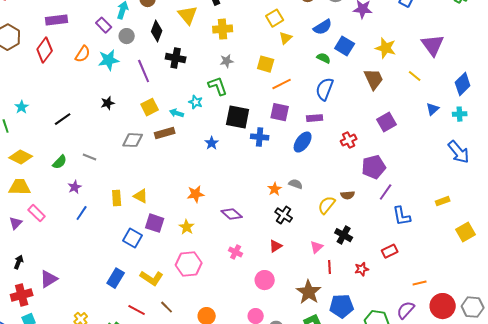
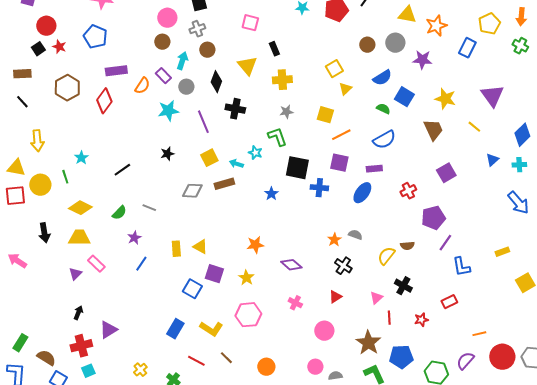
orange semicircle: (83, 54) -> (142, 86), moved
blue semicircle: (325, 89) -> (384, 140), turned -140

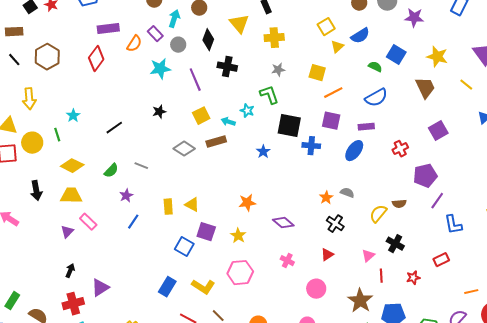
blue semicircle: (382, 78) -> (360, 36), moved
brown hexagon: (67, 88) -> (47, 57), moved
gray diamond: (192, 191) -> (184, 149), turned 30

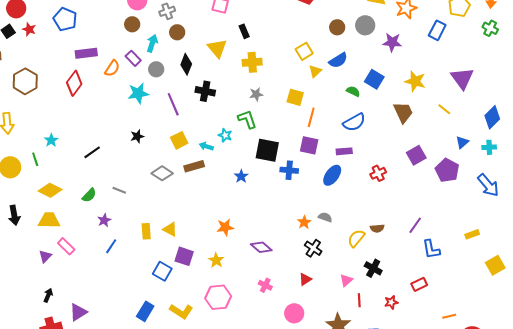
orange line: (333, 93) -> (311, 117), turned -48
purple pentagon: (425, 176) -> (447, 170), moved, turned -30

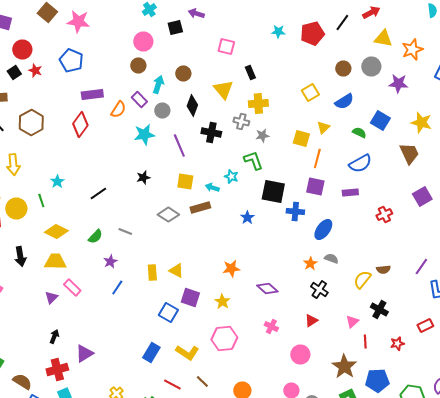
gray cross: (167, 11) -> (241, 122), moved, turned 35
yellow triangle: (315, 71) -> (323, 128), moved
yellow square: (179, 140) -> (185, 182), turned 36
blue ellipse: (332, 175) -> (323, 230), moved

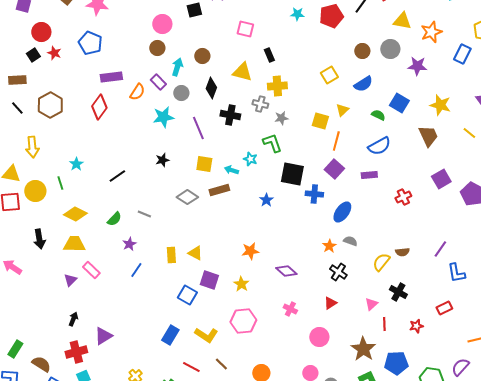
yellow triangle: (223, 90) -> (242, 72), turned -35
purple square: (315, 186) -> (334, 169), turned 30

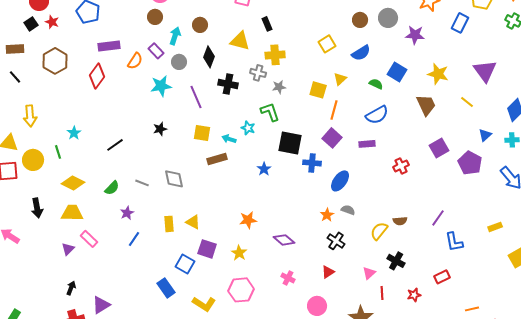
brown hexagon: (50, 105) -> (55, 61), moved
gray diamond: (187, 197) -> (174, 179), moved, turned 45
blue rectangle: (170, 335) -> (166, 288), moved, turned -66

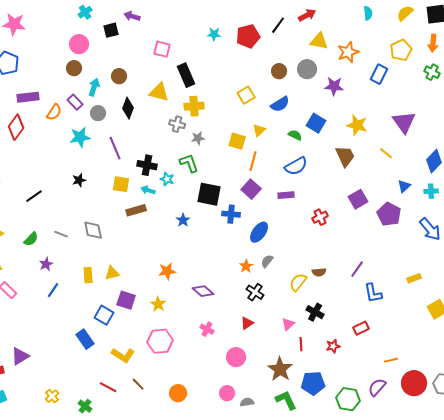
black rectangle: (267, 24) -> (186, 75), size x1.6
black cross: (228, 84) -> (147, 165), moved
gray semicircle: (348, 210) -> (267, 261), turned -72
yellow triangle: (193, 222) -> (112, 273), turned -42

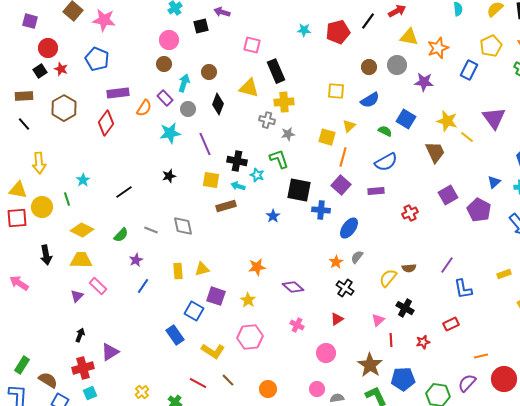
yellow square: (246, 95) -> (336, 91), turned 36
yellow line: (386, 153) -> (467, 137), moved

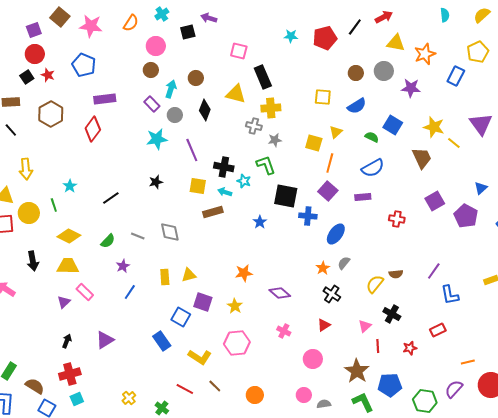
purple square: (30, 21) -> (34, 30), moved, turned -35
orange semicircle: (144, 108) -> (131, 23), moved
red cross: (410, 213) -> (397, 219), turned 35
purple triangle: (110, 352) -> (105, 340), moved

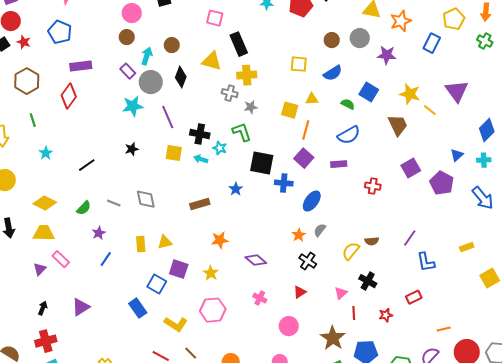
gray circle: (175, 115) -> (151, 82), size x1.5
yellow triangle: (336, 132) -> (312, 99), turned 40
green line: (54, 205) -> (33, 120), moved
brown rectangle: (213, 212) -> (200, 204), moved

